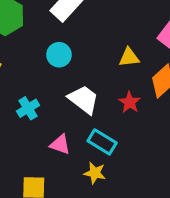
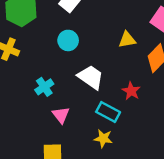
red star: (130, 102) -> (131, 91), moved
pink triangle: (60, 144) -> (61, 115), moved, turned 36

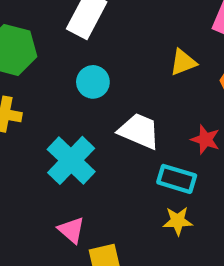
cyan cross: (44, 87) -> (71, 160), size x1.6
pink triangle: (61, 115) -> (71, 230), moved

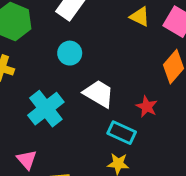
yellow triangle: (183, 62) -> (140, 17), moved, turned 40
pink triangle: (71, 230) -> (27, 160), moved

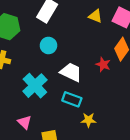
red star: (147, 107) -> (103, 64), moved
cyan rectangle: (122, 133) -> (72, 99), moved

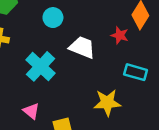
cyan rectangle: (72, 99) -> (136, 72), moved
yellow star: (88, 120) -> (107, 103), size x1.5

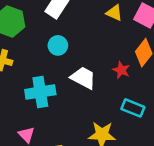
cyan cross: (40, 66) -> (40, 92), turned 32

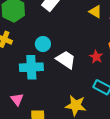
cyan circle: (58, 45) -> (43, 44), moved

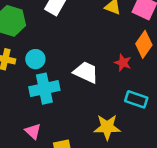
cyan circle: (43, 44) -> (35, 59), moved

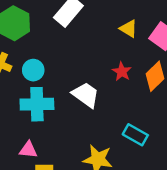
red star: (123, 63) -> (122, 72), moved
pink triangle: (33, 131) -> (28, 150), moved, turned -48

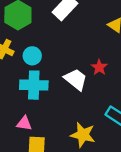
red star: (122, 72) -> (99, 67), moved

